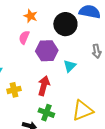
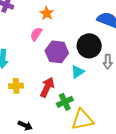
black circle: (65, 24) -> (89, 46), moved
green cross: (46, 113) -> (65, 102), moved, turned 35

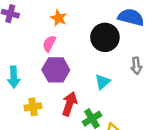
black circle: (89, 46) -> (105, 37), moved
purple hexagon: (57, 52) -> (56, 70), moved

